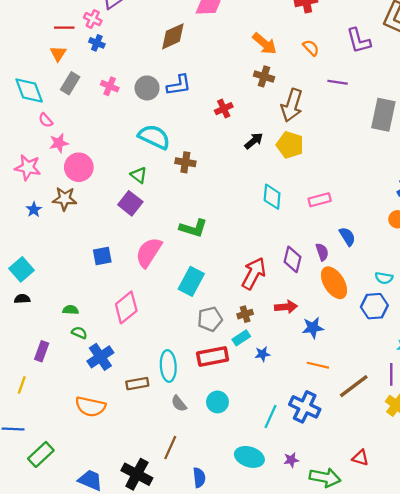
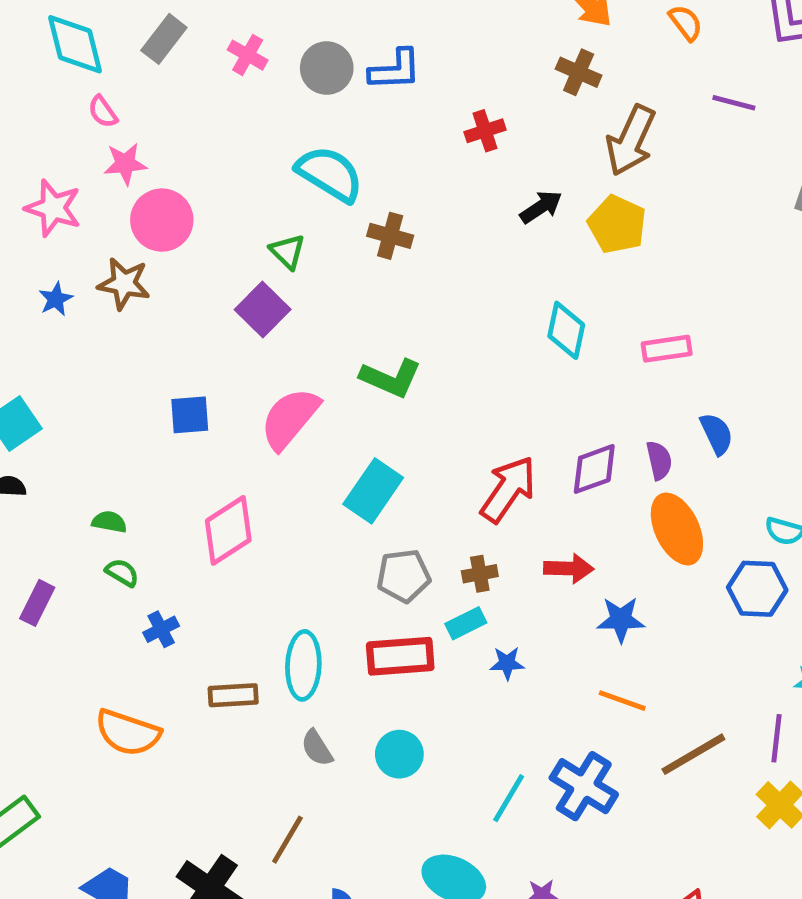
purple diamond: (292, 259) -> (594, 469), turned 50
blue cross: (100, 357) -> (161, 629), size x0.6

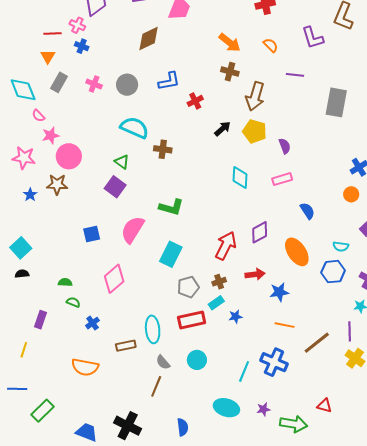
blue L-shape: (395, 70) -> (169, 81), moved
purple semicircle: (659, 460) -> (285, 146), moved
brown line: (287, 840) -> (156, 386), moved

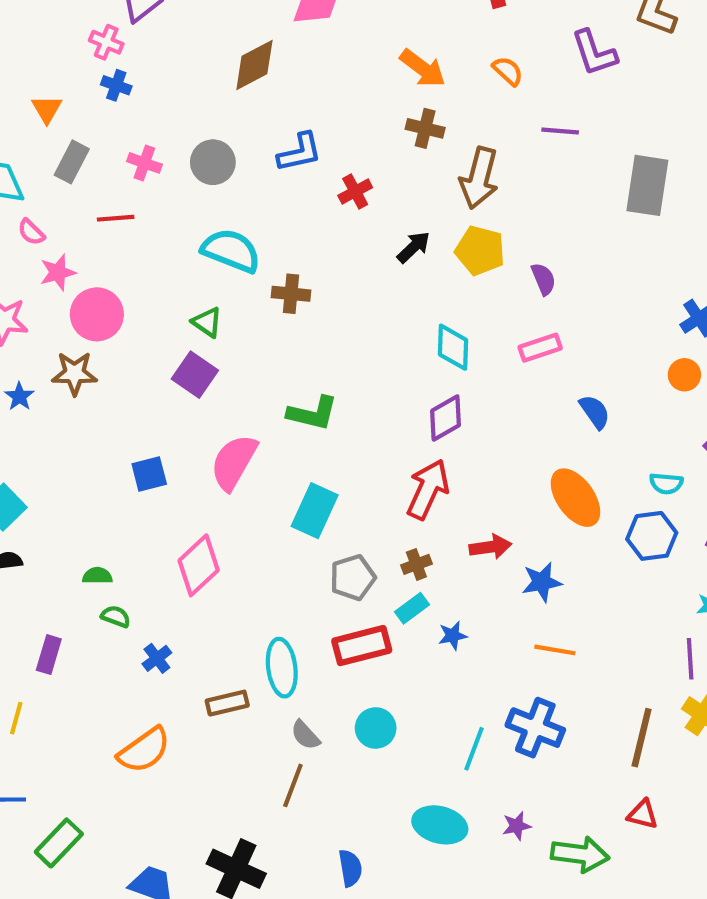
red line: (53, 33) -> (116, 218), moved
purple diamond: (260, 232) -> (446, 418), moved
brown line: (317, 343) -> (642, 738), moved, turned -36
orange semicircle: (85, 367) -> (144, 750), turned -44

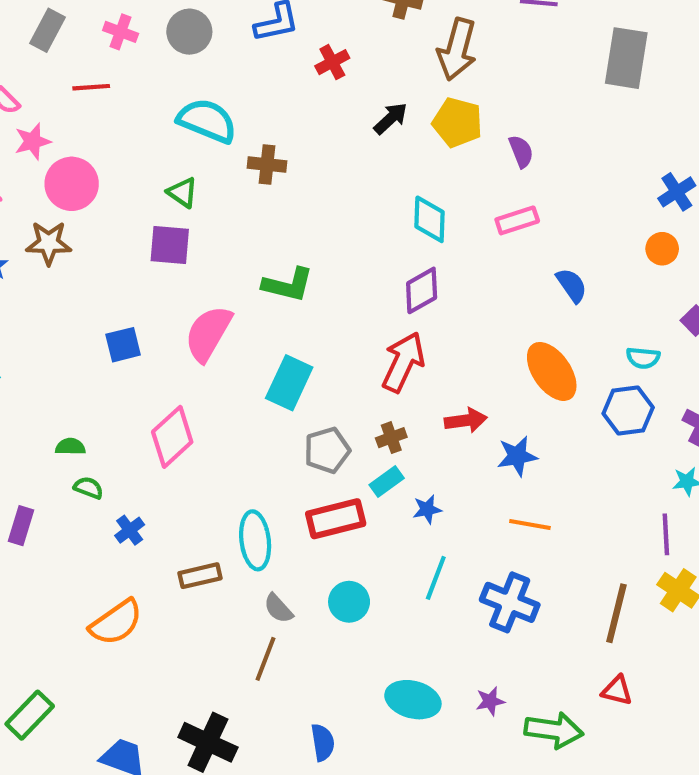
purple square: (195, 375) -> (170, 245), turned -30
cyan line: (474, 749) -> (436, 578), moved

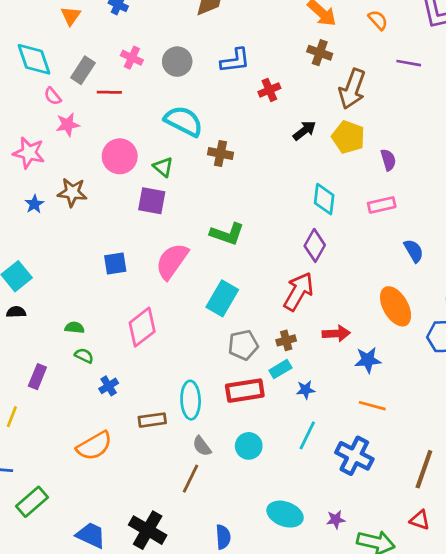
gray rectangle: (47, 30) -> (83, 70), moved
pink circle: (72, 184) -> (120, 156), moved
purple diamond: (422, 290) -> (315, 245), turned -36

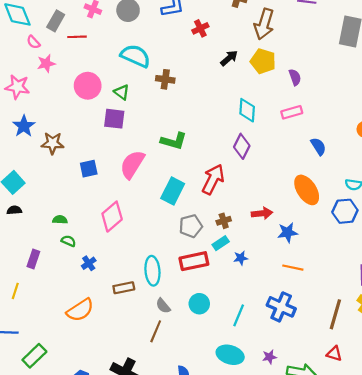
brown star: (72, 192) -> (53, 143), moved
blue star: (34, 204) -> (24, 126), size x1.5
red arrow: (298, 291) -> (213, 179), moved
cyan line: (307, 435) -> (239, 315), moved

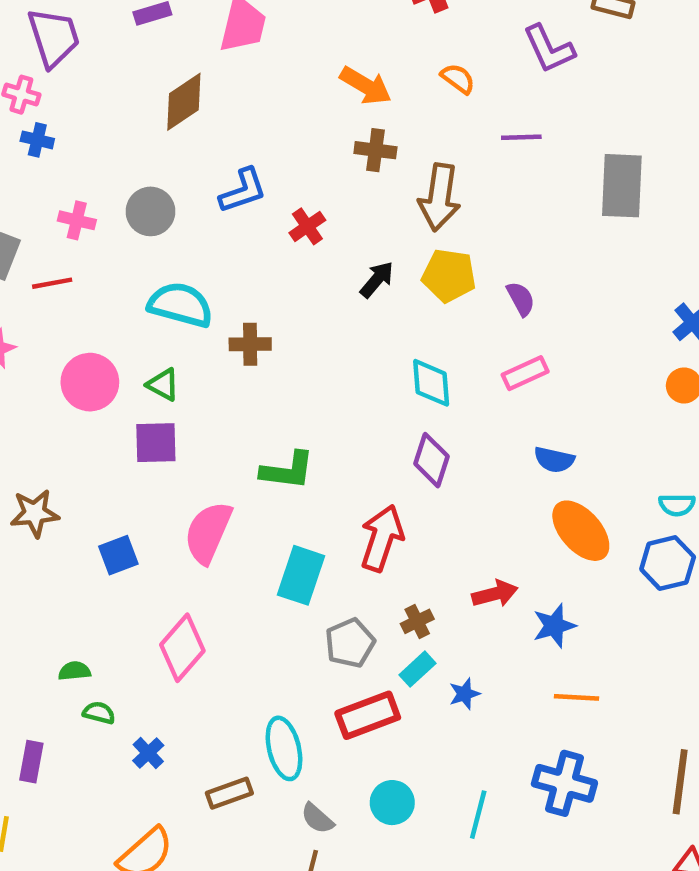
blue semicircle: (318, 146) -> (554, 460), moved, turned 144

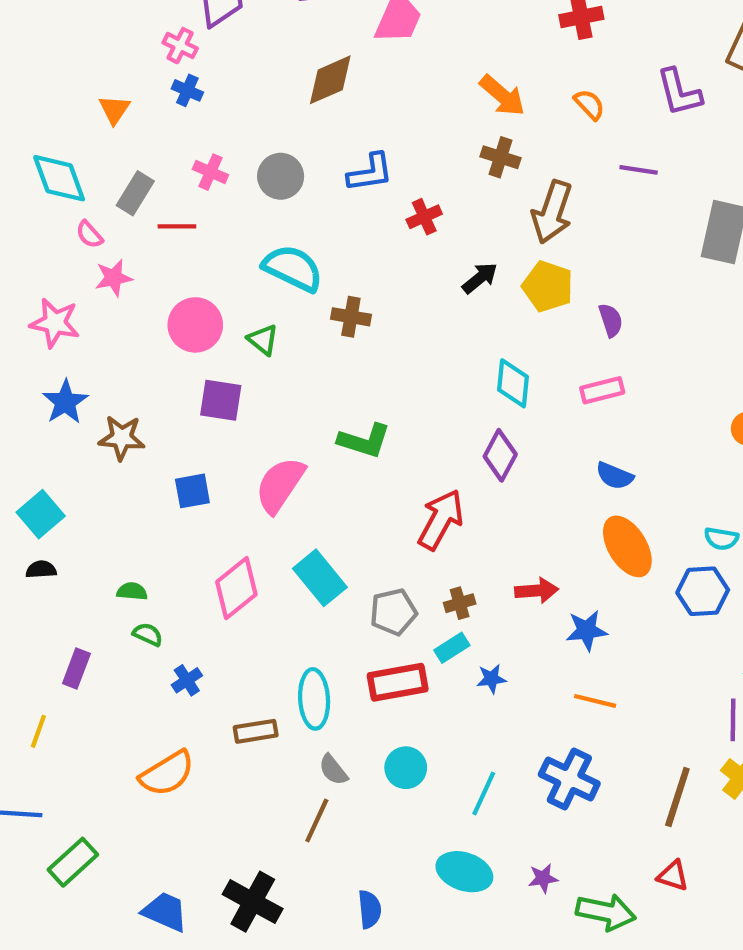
purple square: (156, 443) -> (221, 400), moved
cyan rectangle: (301, 575) -> (320, 578), moved, turned -68

